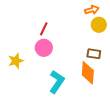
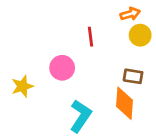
red line: (44, 29) -> (90, 37), moved, turned -32

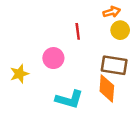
brown rectangle: (133, 76) -> (114, 65), size x1.5
cyan L-shape: (81, 116) -> (69, 99), turned 72

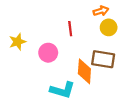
yellow star: (19, 74) -> (17, 42), moved
orange diamond: (107, 88) -> (84, 71), moved

